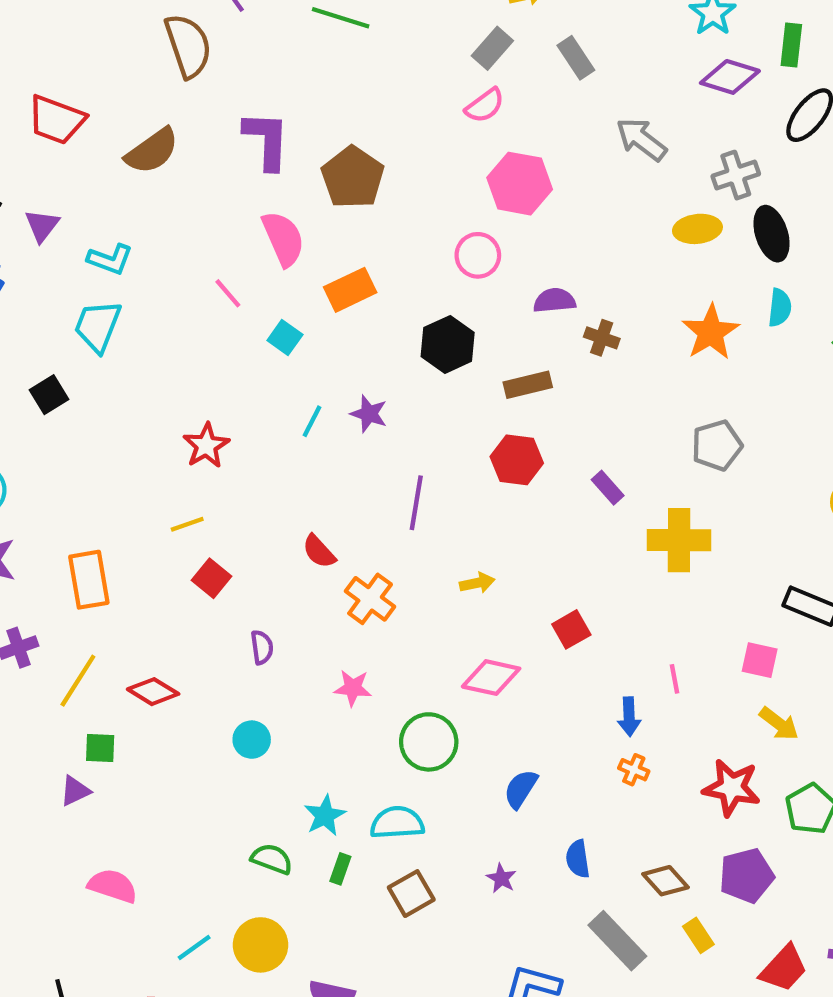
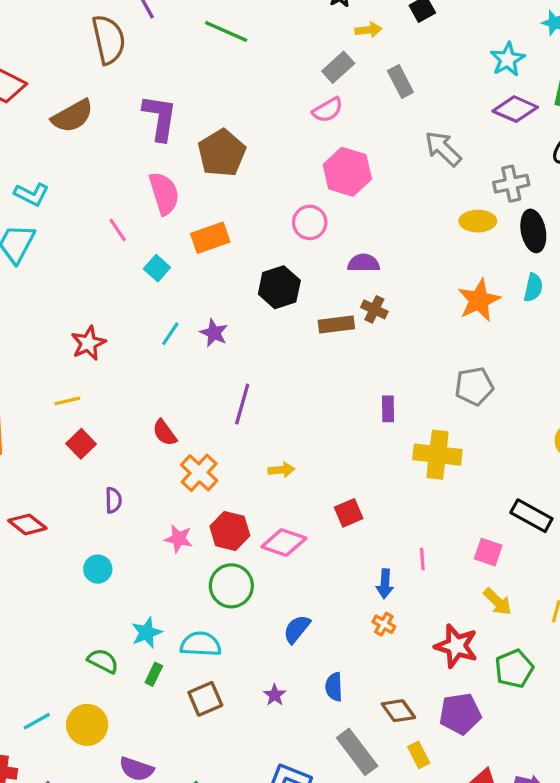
brown cross: (602, 338) -> (374, 309), moved
red hexagon: (517, 460) -> (230, 531), moved
purple rectangle: (608, 488) -> (388, 409), turned 35

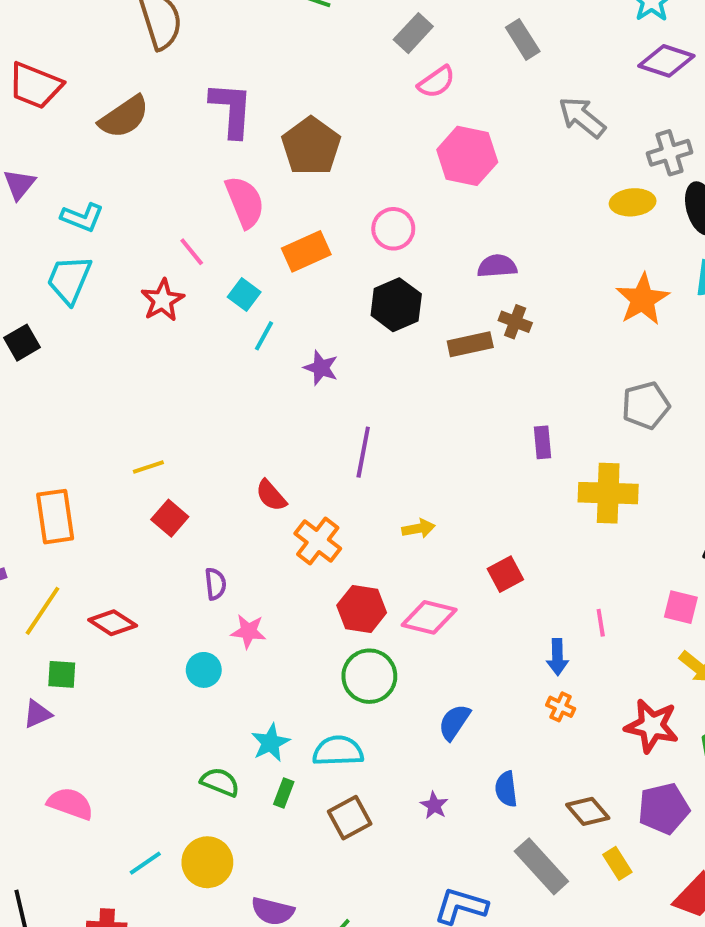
gray rectangle: (338, 67) -> (413, 33), moved
pink circle: (310, 222) -> (393, 229), moved
cyan line: (170, 334) -> (264, 336), moved
red star: (88, 343) -> (163, 300), moved
pink star: (179, 539) -> (248, 631), moved

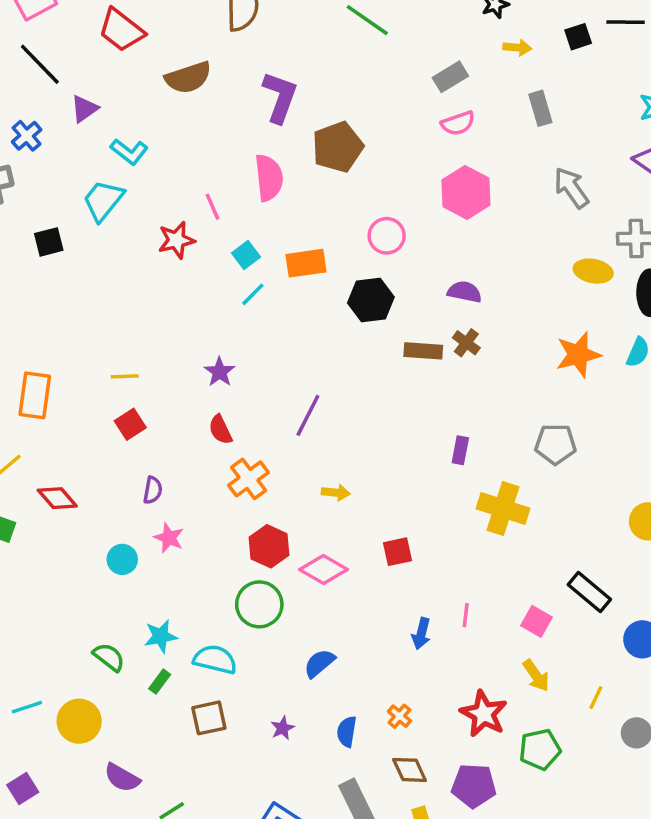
orange rectangle: (306, 251) -> (306, 263), moved
purple star: (321, 368) -> (220, 372), moved
orange cross: (561, 707) -> (399, 716), moved

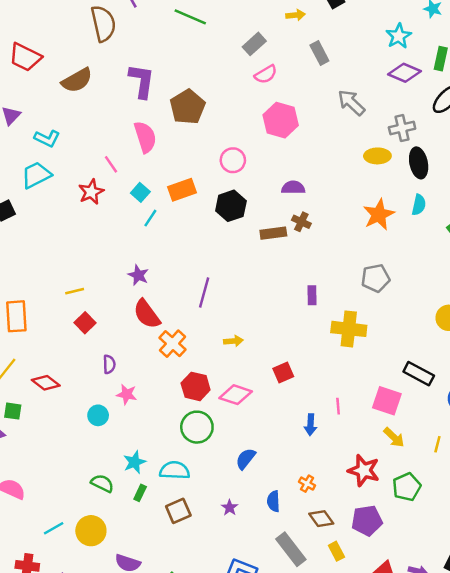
cyan trapezoid: (103, 200) -> (36, 175), turned 36
red semicircle: (220, 430) -> (147, 314), size x1.5
pink square: (536, 621) -> (387, 401), size x1.4

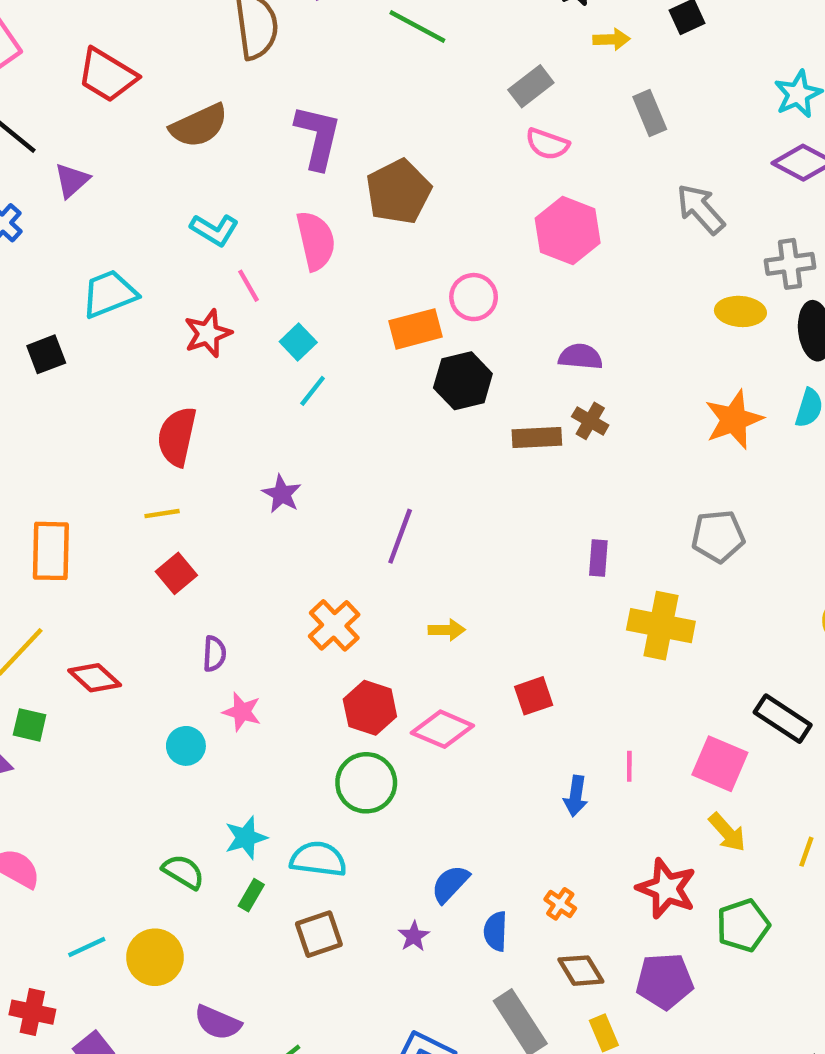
pink semicircle: (266, 74) -> (547, 144), turned 45
cyan L-shape: (47, 138) -> (214, 230), moved
orange rectangle: (182, 190) -> (415, 329), moved
red semicircle: (147, 314) -> (177, 437), moved, turned 44
blue semicircle: (246, 459) -> (450, 884), moved

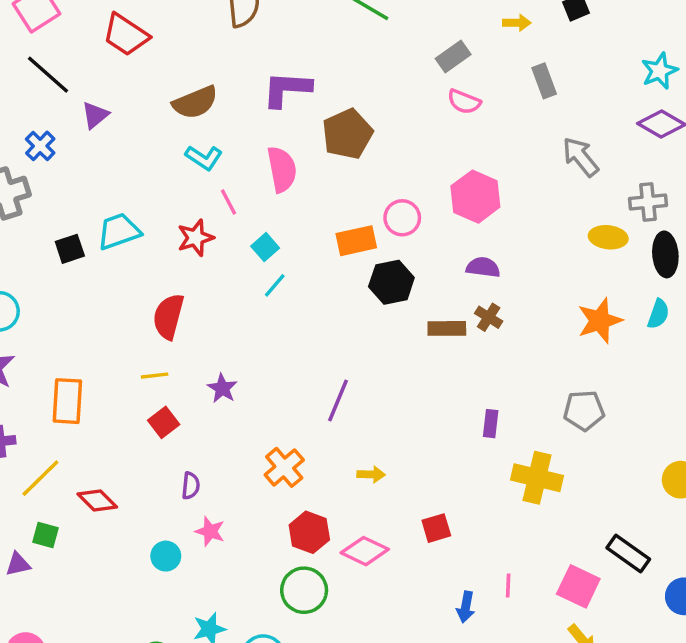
brown semicircle: (199, 126) -> (195, 102), moved
purple L-shape: (318, 137) -> (287, 89), turned -102
pink hexagon: (568, 231) -> (475, 197), moved
cyan trapezoid: (109, 294) -> (119, 231), moved
purple star: (282, 494) -> (222, 388), moved

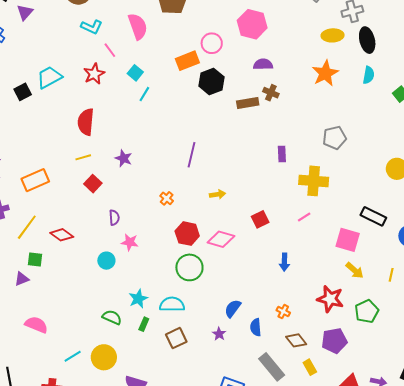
orange star: (600, 321) -> (325, 73), moved
orange rectangle: (67, 401) -> (35, 180), turned 72
orange cross: (284, 467) -> (167, 198), size x0.6
pink line: (508, 586) -> (304, 217), moved, turned 64

